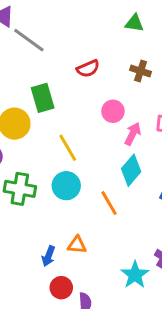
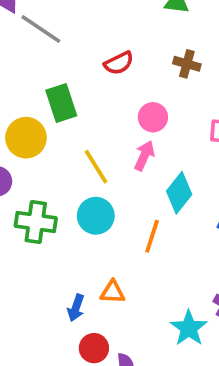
pink arrow: (133, 134) -> (144, 156), moved
orange line: (109, 203) -> (152, 236), turned 50

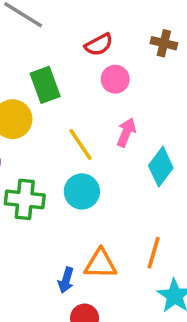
pink circle: (153, 117) -> (115, 79), moved
orange line: (152, 236) -> (154, 253), moved
orange triangle: (113, 292) -> (100, 264), size x1.4

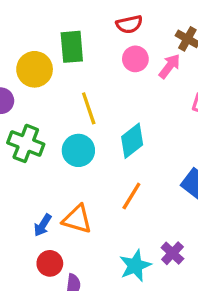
pink arrow: (126, 132) -> (169, 66), moved
cyan diamond: (161, 167) -> (132, 141), moved
orange line: (154, 253) -> (131, 196), moved

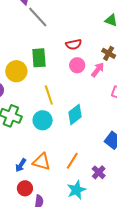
orange line: (131, 196) -> (72, 161), moved
purple cross: (172, 253) -> (99, 172), moved

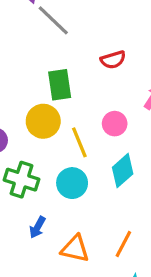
pink circle: (77, 65) -> (115, 124), moved
yellow circle: (16, 71) -> (43, 121), moved
blue arrow: (21, 165) -> (37, 227), moved

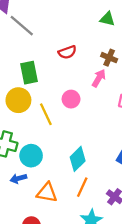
cyan diamond: (123, 171) -> (78, 159), moved
cyan circle: (72, 183) -> (31, 156), moved
blue arrow: (37, 227) -> (18, 178), turned 49

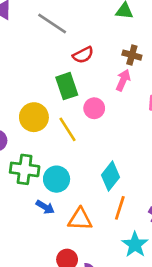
gray line: (22, 26) -> (52, 24), moved
green rectangle: (29, 73) -> (67, 86), moved
blue arrow: (18, 178) -> (45, 207), turned -126

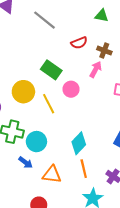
red semicircle: (83, 55) -> (79, 43), moved
green rectangle: (67, 86) -> (51, 70), turned -42
orange line: (120, 208) -> (84, 169), turned -36

